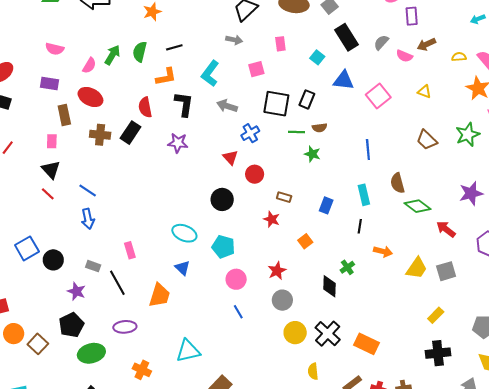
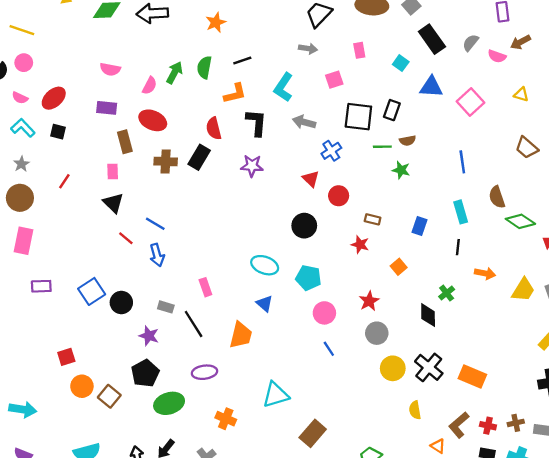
red line: (48, 194) -> (126, 238), moved

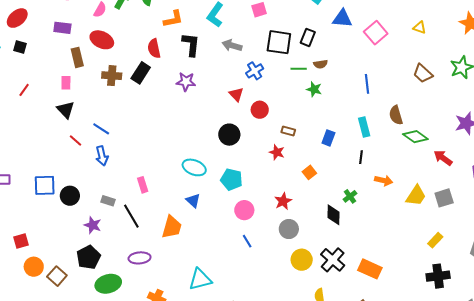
blue square: (92, 291) -> (45, 185), turned 30

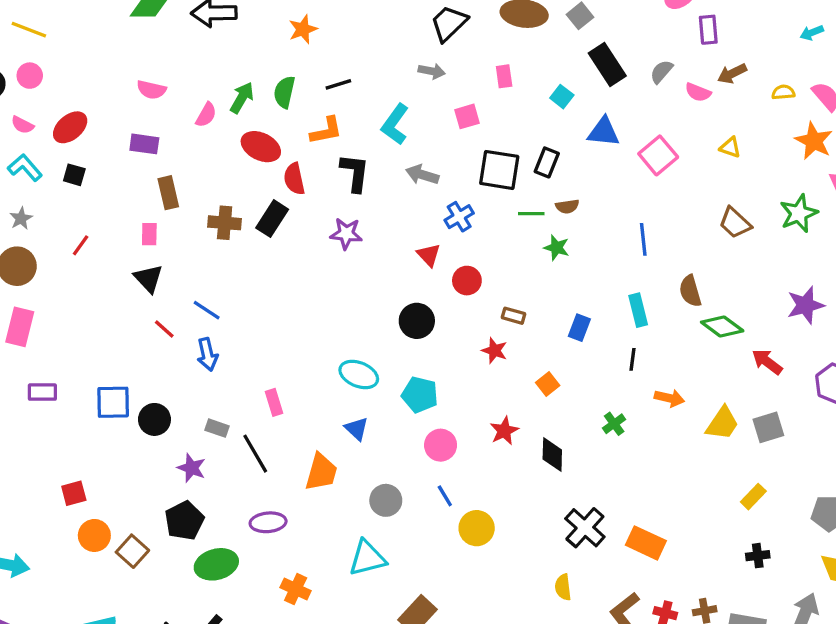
red ellipse: (102, 40) -> (261, 147), moved
black diamond: (333, 215) -> (552, 454), moved
gray circle: (289, 229) -> (386, 500), moved
yellow circle: (302, 260) -> (477, 528), moved
black cross: (438, 276) -> (758, 556), size x0.6

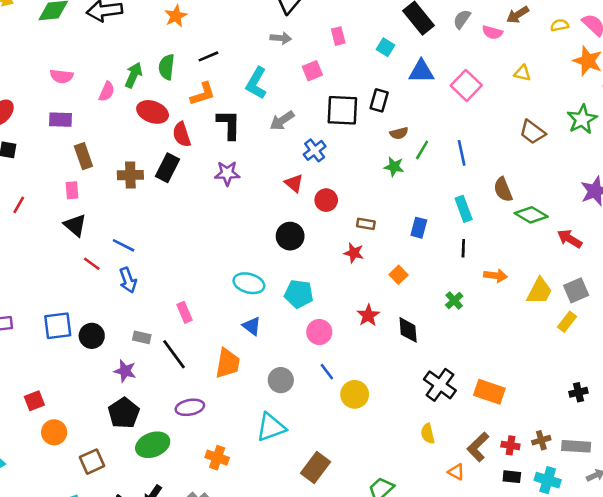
gray arrow: (422, 175) -> (282, 120), turned -45
green line: (531, 214) -> (422, 150), moved, turned -54
yellow rectangle: (753, 497) -> (567, 322), moved
brown square: (132, 551) -> (92, 462), moved, turned 30

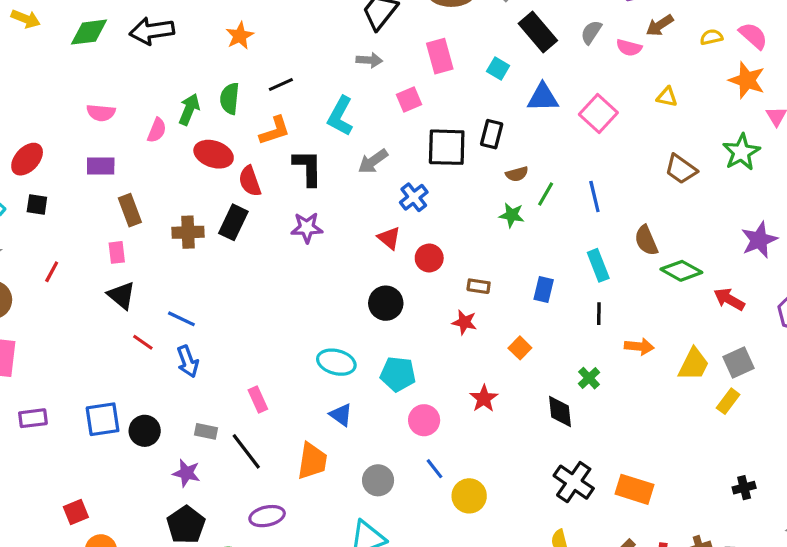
pink rectangle: (338, 36) -> (440, 56), size x1.5
black diamond: (408, 330) -> (560, 411), moved

